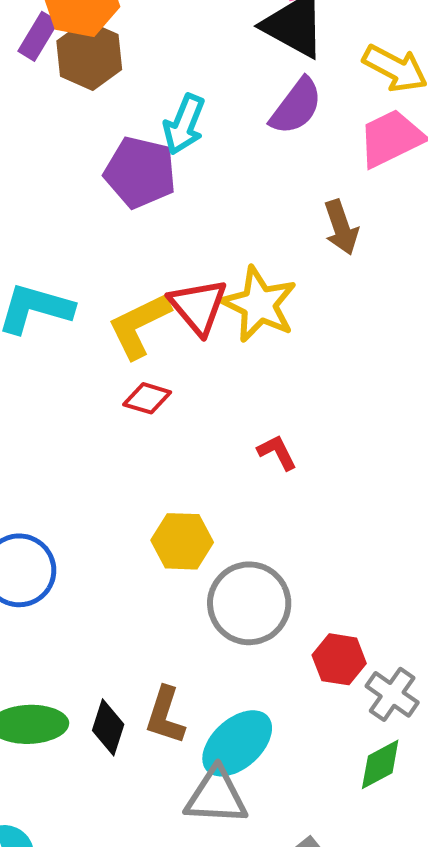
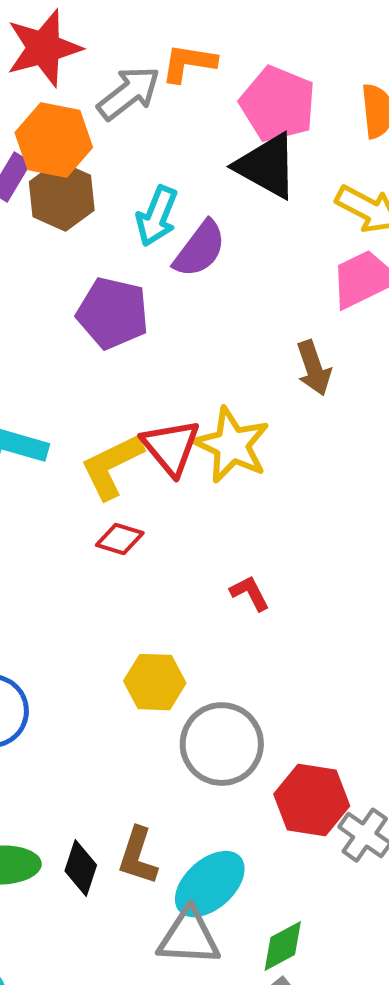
purple semicircle: (296, 106) -> (200, 249), moved
cyan arrow: (184, 124) -> (157, 216), moved
red hexagon: (339, 659) -> (312, 800), size x1.4
green diamond: (380, 764) -> (283, 946), moved

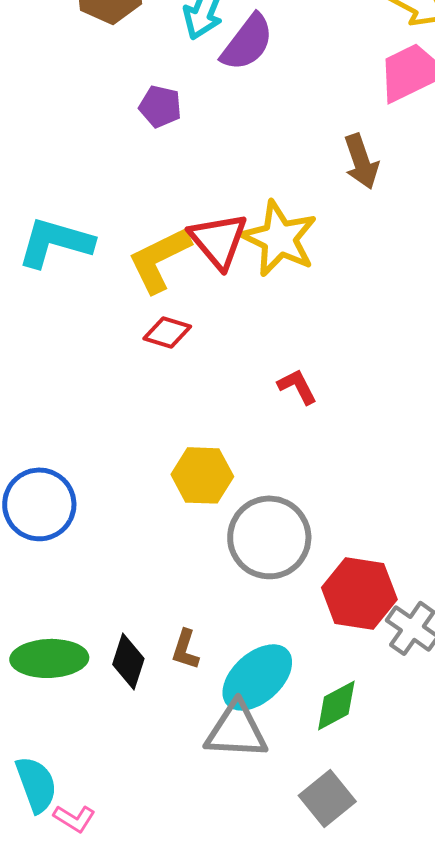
purple pentagon: (113, 313) -> (160, 106), size x0.6
brown L-shape: (138, 856) -> (185, 649), size x0.7
green diamond: (283, 946) -> (336, 705), moved

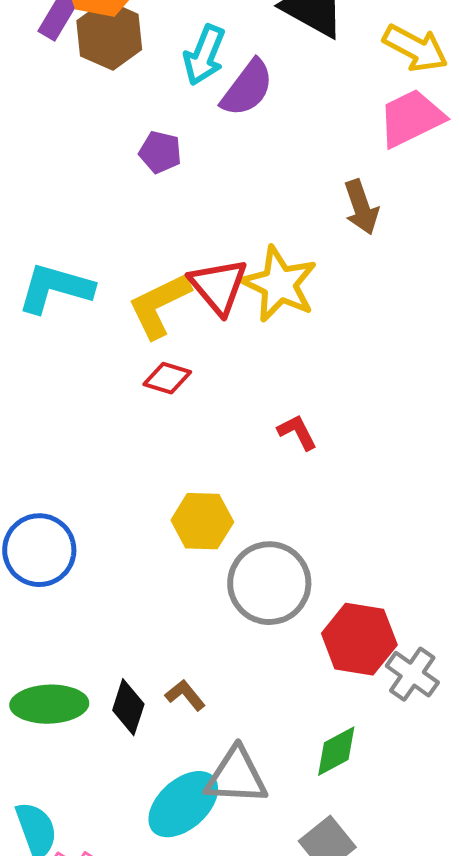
brown L-shape: (185, 649) -> (185, 695), turned 123
cyan ellipse: (257, 677) -> (183, 804), moved

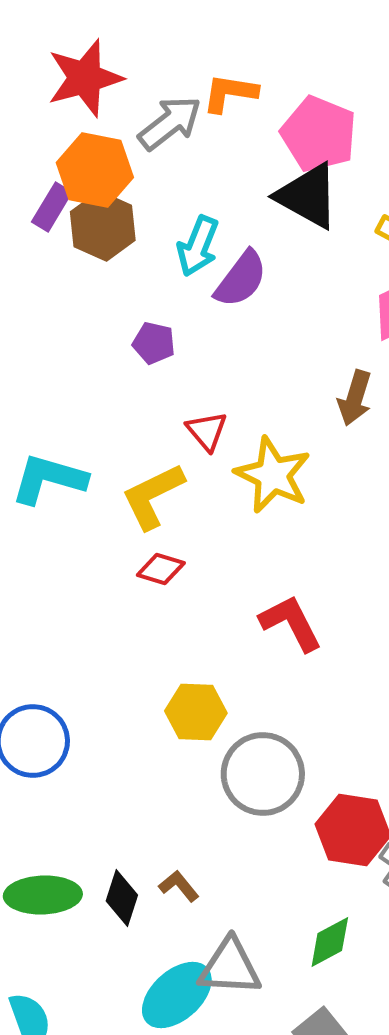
brown arrow: (361, 207) -> (355, 398), turned 36
red triangle: (218, 286) -> (207, 431), moved, size x0.7
red L-shape: (297, 432) -> (291, 623), size x1.6

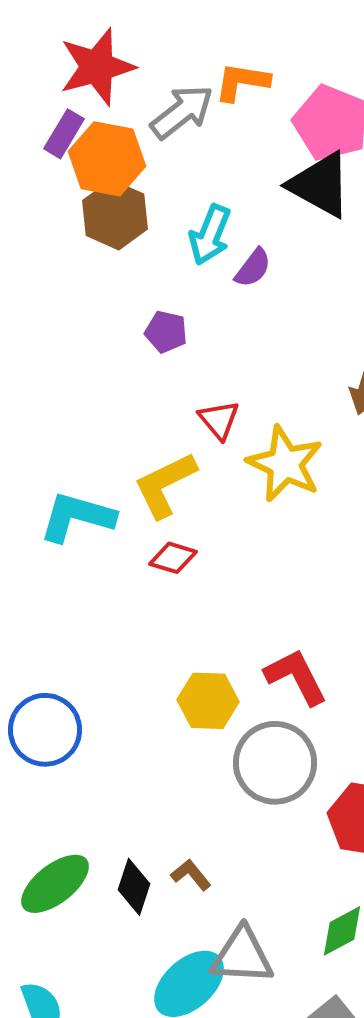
purple rectangle: (52, 207) -> (64, 134), moved
purple semicircle: (241, 279) -> (253, 268), size x0.7
cyan L-shape: (49, 479) -> (77, 517), moved
red L-shape: (291, 623) -> (296, 677), moved
green ellipse: (43, 895) -> (55, 884), turned -36

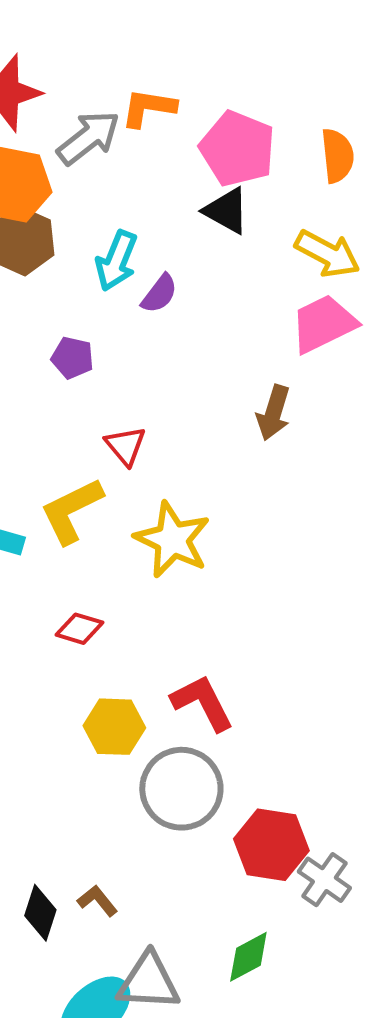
black triangle: (320, 185) -> (226, 211), size x0.7
yellow star: (285, 464) -> (172, 540), moved
red diamond: (173, 558) -> (79, 629), moved

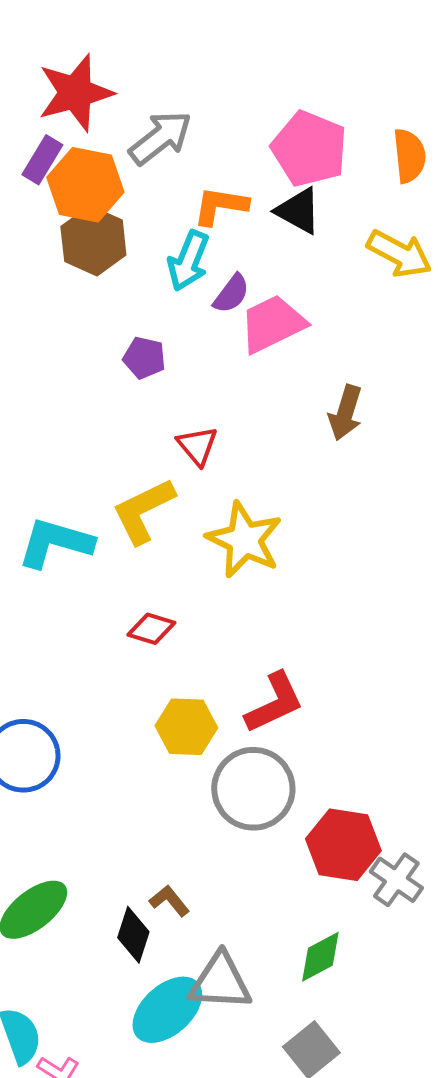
orange L-shape: (148, 108) -> (220, 206), moved
pink trapezoid: (323, 324) -> (272, 324), moved
red L-shape: (202, 703) -> (274, 703), turned 92
black diamond: (40, 913) -> (133, 935), moved

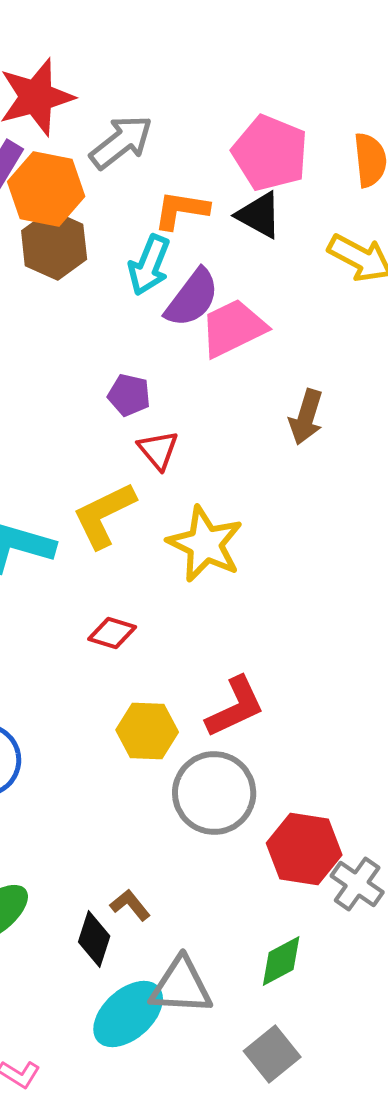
purple semicircle: (231, 294) -> (192, 298), size x1.5
purple pentagon: (144, 358) -> (129, 395), moved

